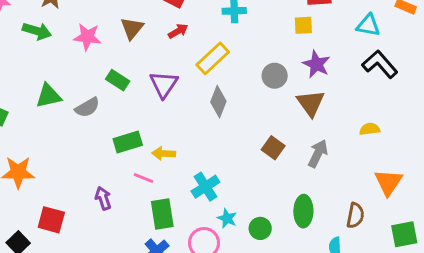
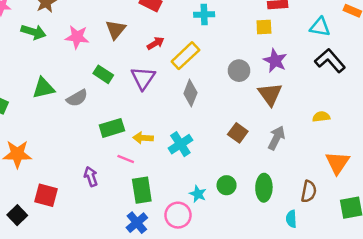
red arrow: (178, 31) -> (156, 43), moved
cyan cross: (205, 187) -> (180, 144), moved
green circle: (260, 228) -> (227, 185), moved

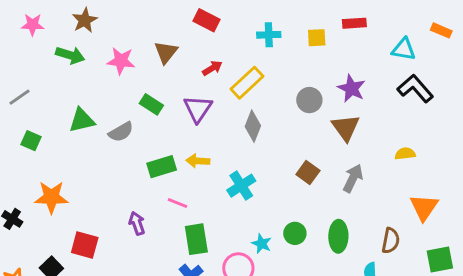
yellow square: (264, 27) -> (317, 38), moved
yellow arrow: (143, 138) -> (198, 161), moved

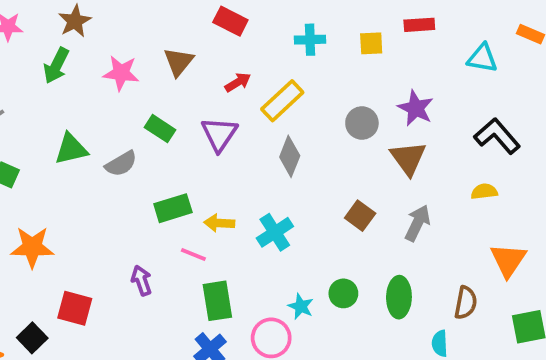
green arrow: (70, 55) -> (56, 66), turned 100
black L-shape: (415, 88) -> (497, 136), moved
yellow arrow: (198, 161) -> (219, 223), moved

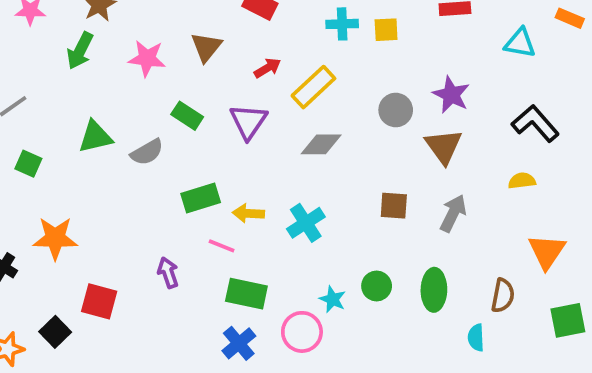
yellow square: (371, 43) -> (386, 30), moved
gray diamond: (290, 156) -> (321, 144), turned 69
brown square: (360, 216) -> (394, 206), turned -32
green rectangle: (217, 301) -> (246, 294), turned -69

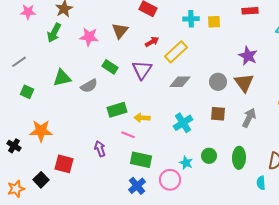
gray circle: (396, 110) -> (218, 82), moved
cyan cross: (306, 223) -> (183, 123), moved

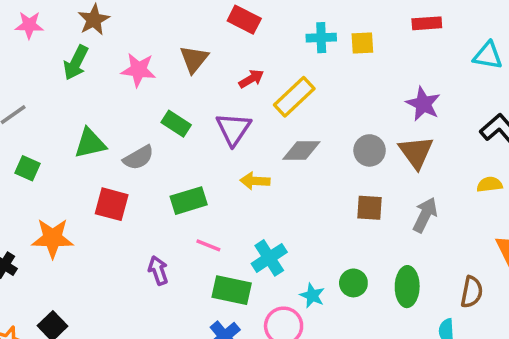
yellow arrow: (142, 118) -> (255, 181), moved
cyan cross: (183, 123) -> (269, 258), moved
red square: (64, 164) -> (112, 204), moved

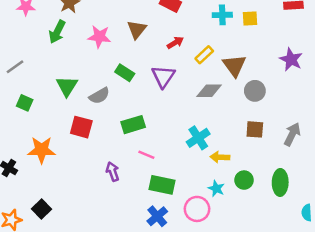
yellow rectangle: (294, 97) -> (204, 55), size x0.7
green triangle: (90, 143) -> (67, 86), turned -45
brown triangle: (416, 152) -> (234, 66), moved
yellow arrow: (255, 181) -> (220, 157), moved
cyan cross: (269, 258) -> (198, 138), moved

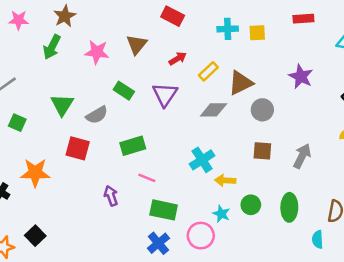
brown triangle: (234, 66) -> (241, 83), turned 40

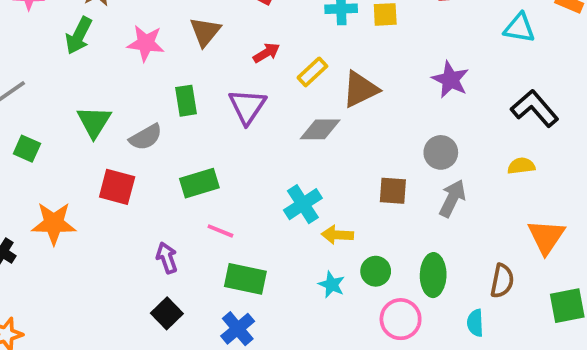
green rectangle: (124, 91) -> (186, 101), turned 48
gray circle: (262, 110) -> (441, 152), moved
black square: (35, 236) -> (167, 313), moved
pink circle: (201, 236) -> (401, 319), moved

